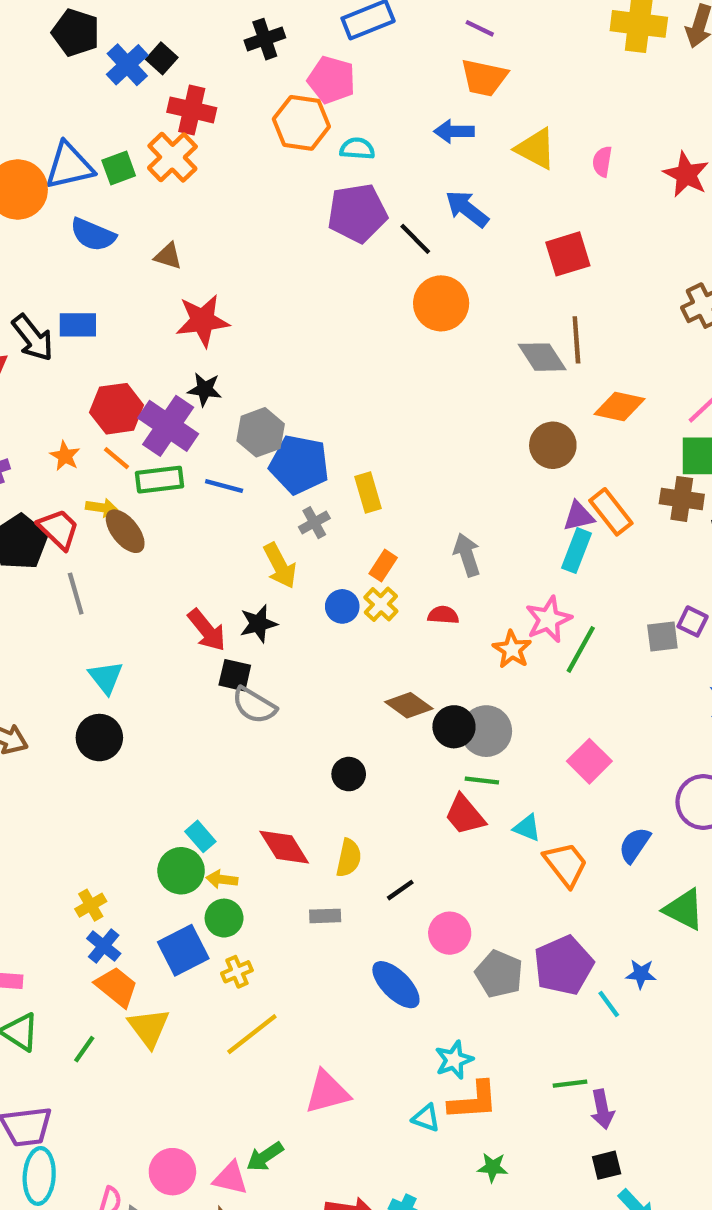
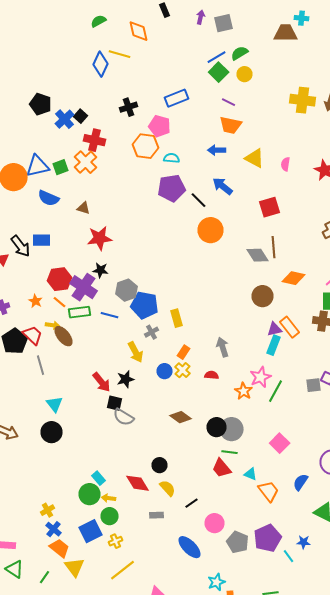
brown diamond: (409, 705) -> (180, 417), moved
black circle: (349, 774) -> (160, 465), moved
yellow semicircle: (349, 858) -> (168, 488), turned -54

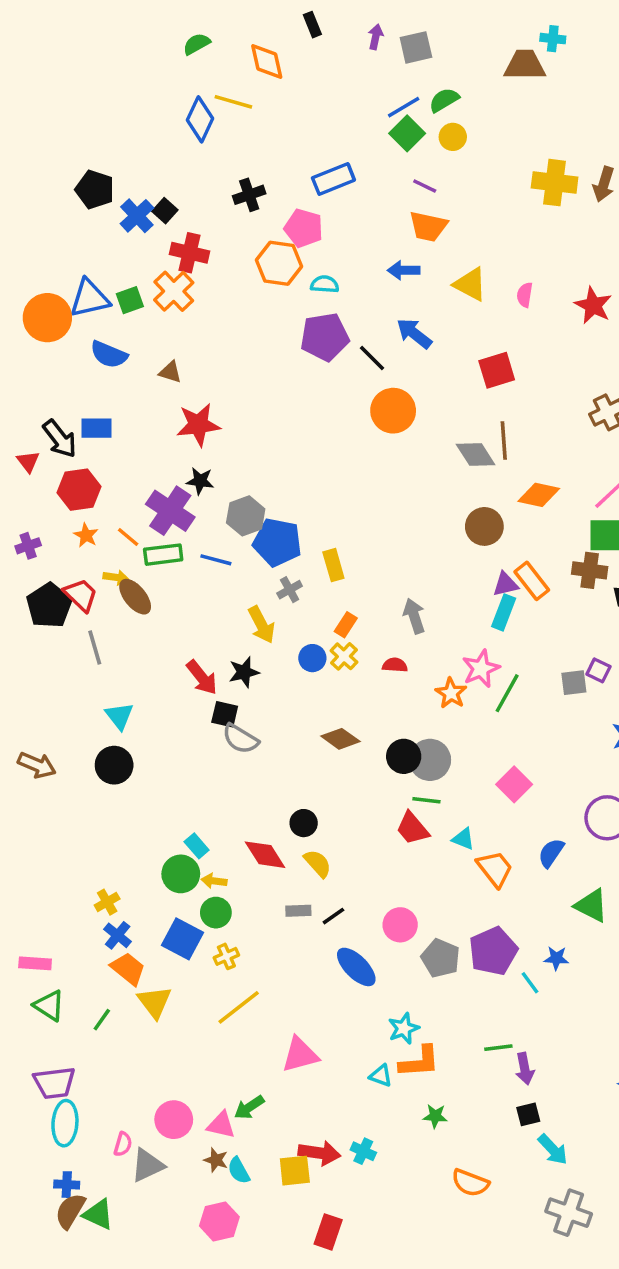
red hexagon: (60, 279) -> (79, 490), moved
black line: (192, 503) -> (333, 916), moved
blue square: (90, 531) -> (183, 939), turned -35

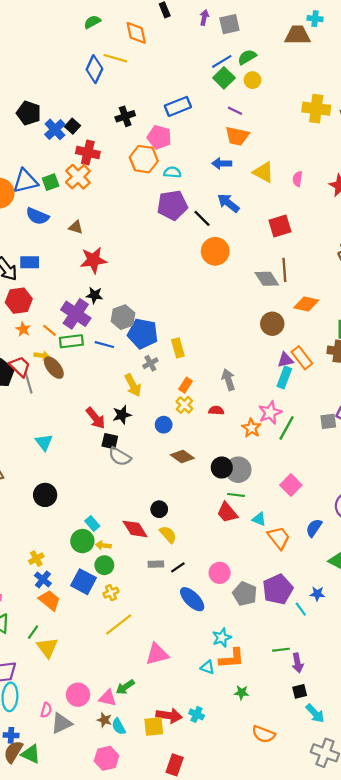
gray line: (95, 648) -> (29, 383), moved
blue circle: (312, 658) -> (164, 425), moved
black circle: (114, 765) -> (45, 495), moved
yellow triangle: (154, 1002) -> (47, 647), moved

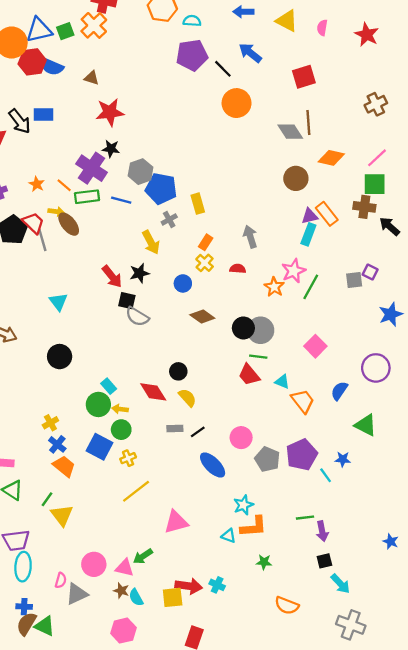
red hexagon: (19, 301) -> (32, 62), moved

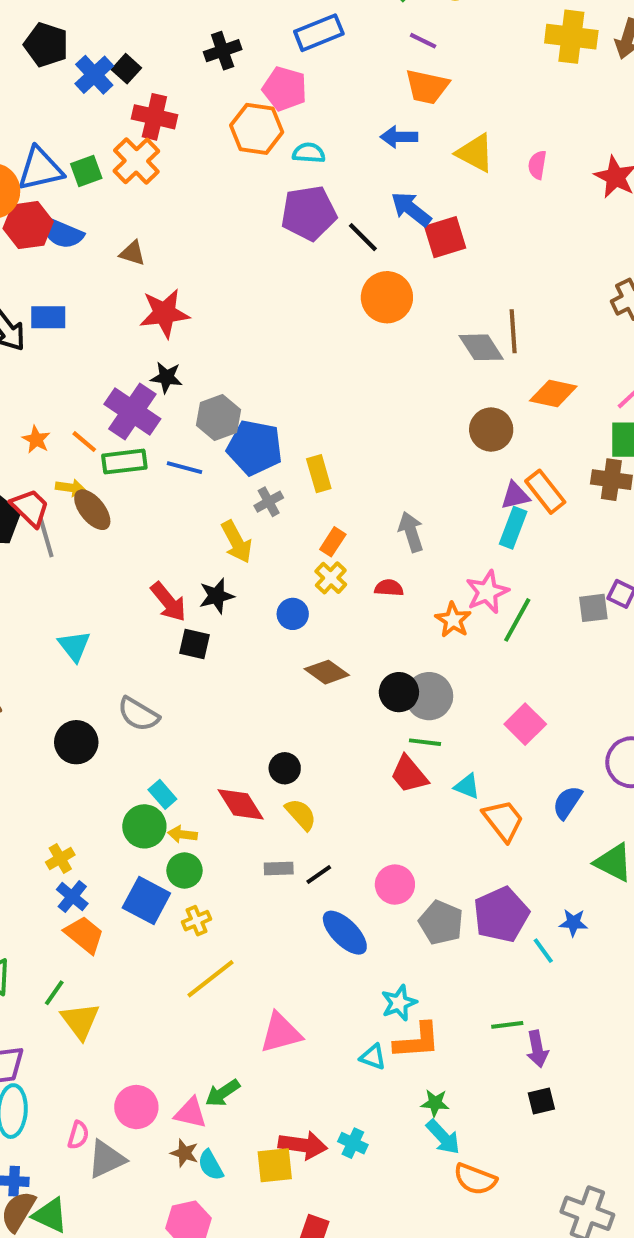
red square: (304, 77) -> (445, 237), moved
gray semicircle: (137, 317) -> (138, 714), moved
cyan arrow: (340, 584) -> (443, 1137), moved

